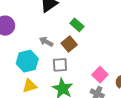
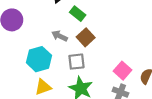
green rectangle: (77, 25) -> (78, 14), moved

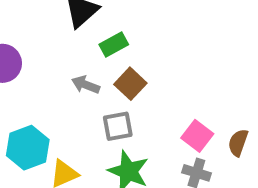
green rectangle: (78, 14) -> (114, 44), turned -63
cyan hexagon: (39, 59) -> (28, 148), moved

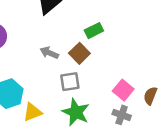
green rectangle: (114, 44) -> (94, 31), moved

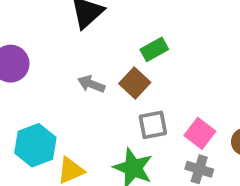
gray square: (70, 82) -> (153, 125), moved

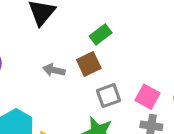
brown square: (135, 83) -> (89, 64), turned 30

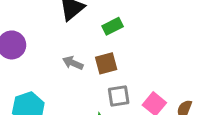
green rectangle: (101, 34) -> (113, 26), moved

